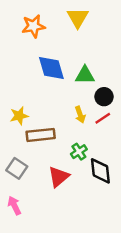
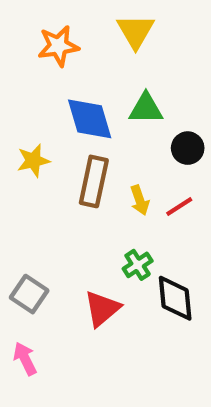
green triangle: (85, 75) -> (146, 108), moved
black circle: (104, 97) -> (188, 148), moved
yellow star: (19, 116) -> (33, 161), moved
brown rectangle: (41, 135) -> (94, 181), moved, turned -72

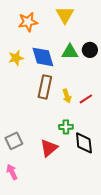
black circle: (188, 148) -> (90, 50), moved
yellow star: (33, 161) -> (16, 58), moved
green cross: (138, 265) -> (66, 127), turned 32
gray square: (29, 294) -> (14, 141), turned 30

